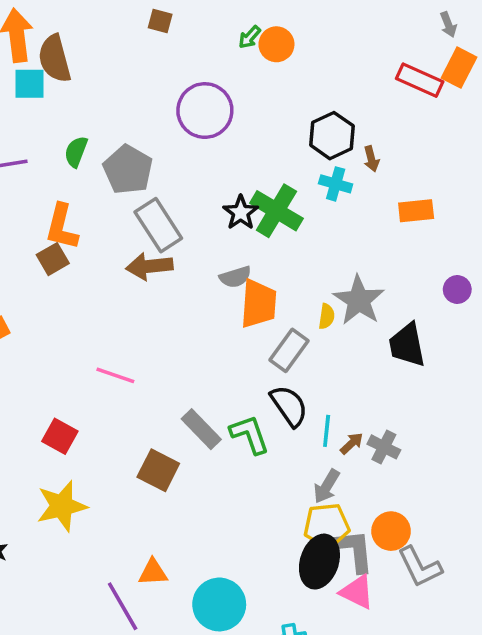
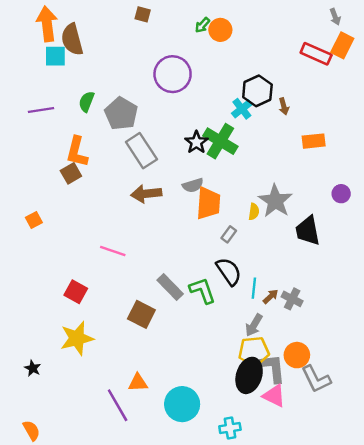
cyan cross: (336, 184) -> (242, 109), moved, turned 36
brown arrow: (149, 266) -> (146, 194), moved
gray rectangle: (289, 350) -> (229, 234), size x0.6

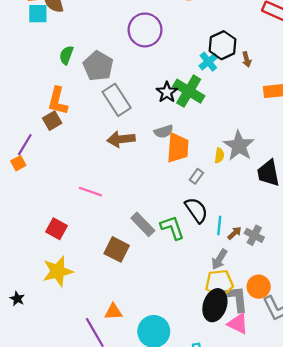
purple line: (41, 110) -> (25, 145), moved, turned -50

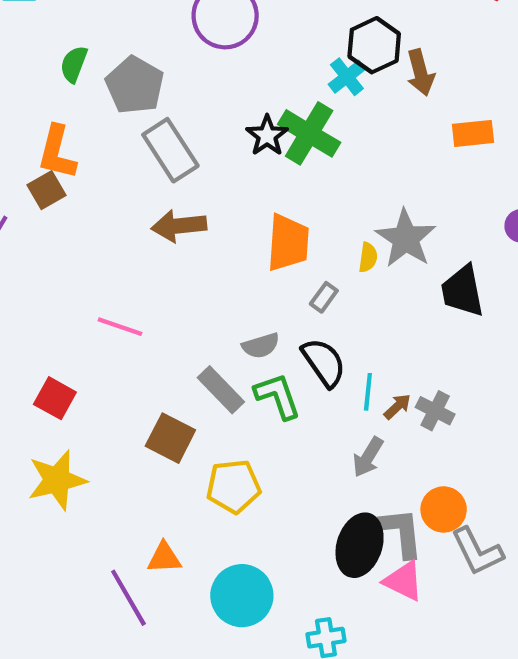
brown arrow: (247, 59) -> (420, 72), size x1.5
gray semicircle: (164, 132) -> (261, 346), moved
yellow pentagon: (219, 283) -> (233, 486), moved

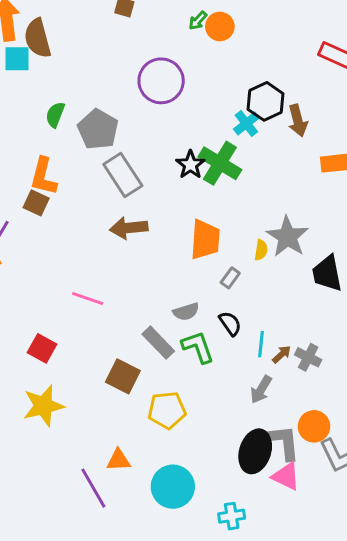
brown square: (46, 190) -> (36, 203), turned -35
black semicircle: (324, 362) -> (230, 323), size x0.7

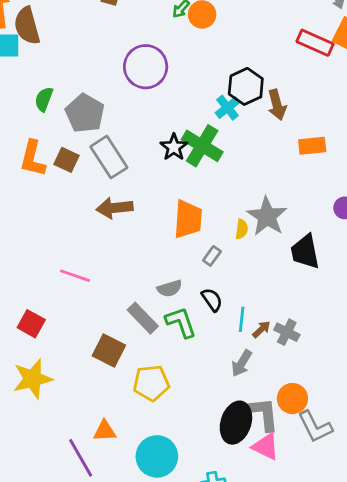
brown square: (36, 203) -> (67, 160), moved

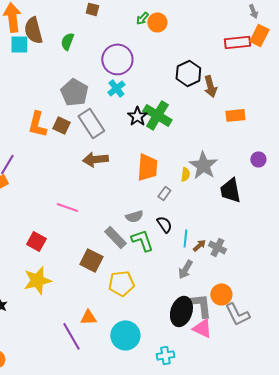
red rectangle: (315, 43) -> (237, 42), turned -30
green semicircle: (44, 99) -> (67, 41), moved
cyan cross: (227, 108) -> (116, 88), moved

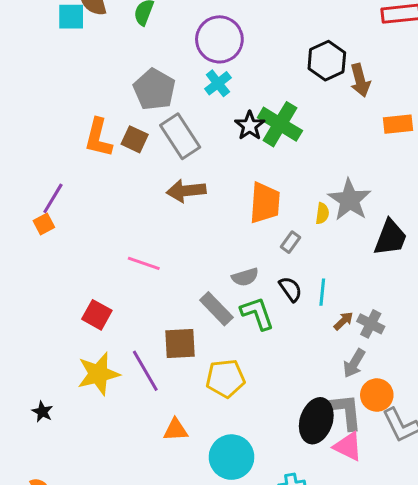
black trapezoid: (230, 190) -> (390, 238), turned -148
cyan line: (185, 238) -> (322, 292), moved
brown square: (91, 260) -> (180, 344), turned -30
gray arrow: (185, 269) -> (354, 363), moved
purple line: (71, 336) -> (145, 371), moved

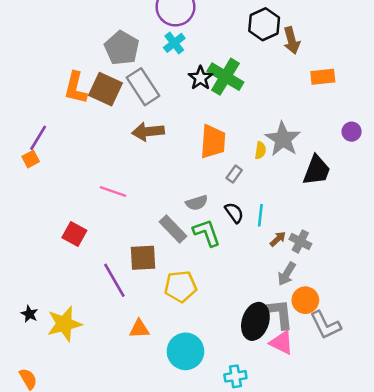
brown square: (135, 139) -> (106, 89), size x1.5
yellow star: (98, 374) -> (64, 324), moved

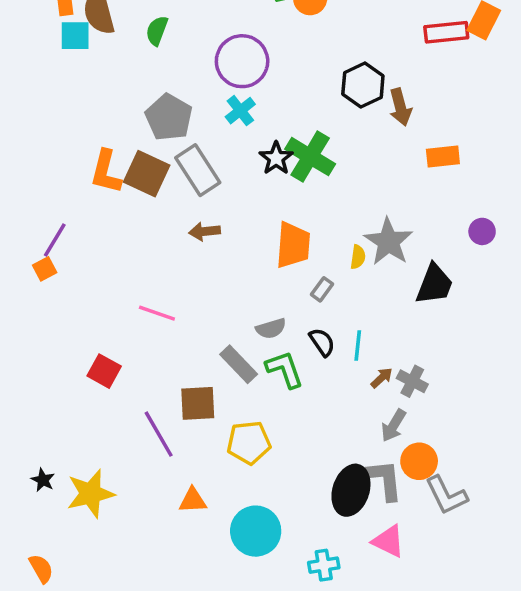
brown arrow: (148, 132) -> (205, 231), size x0.7
pink triangle: (282, 343) -> (388, 541), moved

